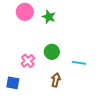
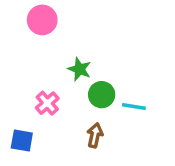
green star: (49, 17) -> (80, 69), moved
green circle: (52, 52) -> (102, 95), moved

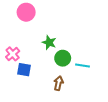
pink cross: (47, 103) -> (13, 54), moved
blue square: (22, 140) -> (24, 70), moved

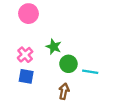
pink cross: (13, 54) -> (25, 55), moved

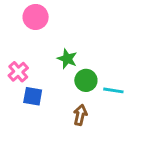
pink cross: (25, 55) -> (18, 72), moved

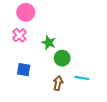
pink cross: (18, 72) -> (19, 35), moved
cyan line: (113, 90) -> (82, 78), moved

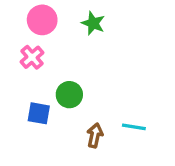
green star: (49, 43) -> (93, 23), moved
green circle: (62, 58) -> (69, 95), moved

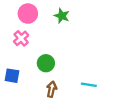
blue square: (39, 113) -> (12, 76), moved
brown arrow: (95, 135) -> (52, 89), moved

